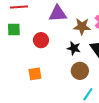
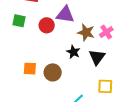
red circle: (41, 40) -> (47, 25), moved
brown circle: (80, 71) -> (53, 72), moved

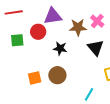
green square: (19, 21) -> (17, 40), moved
black star: (73, 52) -> (60, 48), moved

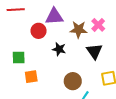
green square: (17, 40) -> (19, 58), moved
brown circle: (57, 75) -> (73, 81), moved

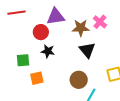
black star: (59, 49) -> (48, 51), moved
black triangle: (94, 51) -> (87, 50), moved

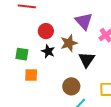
purple triangle: (56, 17) -> (84, 21), moved, turned 42
brown star: (81, 28) -> (69, 43), moved, turned -30

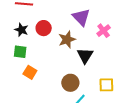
black star: (48, 51) -> (21, 30), moved
orange square: (31, 75) -> (30, 72), turned 32

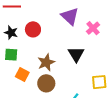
brown star: (67, 39) -> (46, 62), moved
brown circle: (70, 83) -> (46, 83), moved

